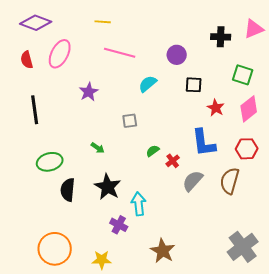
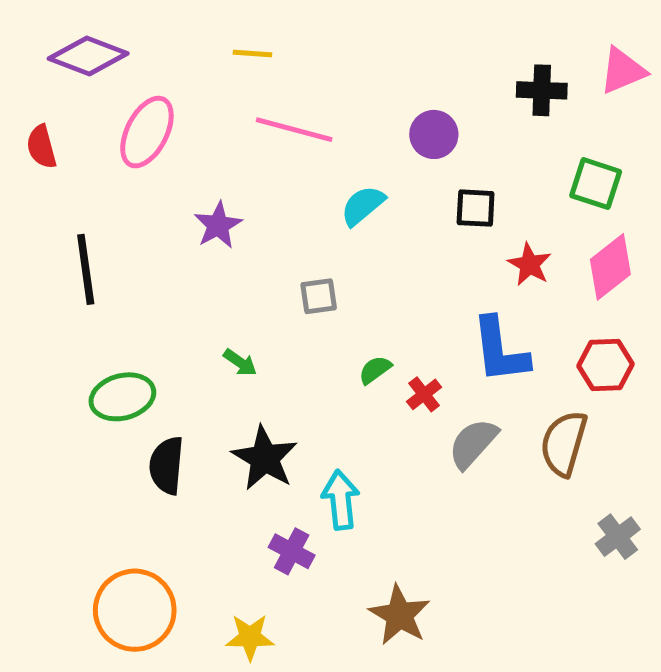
red semicircle: (27, 60) -> (42, 147), moved
gray cross: (243, 247) -> (618, 537), moved, size x0.6

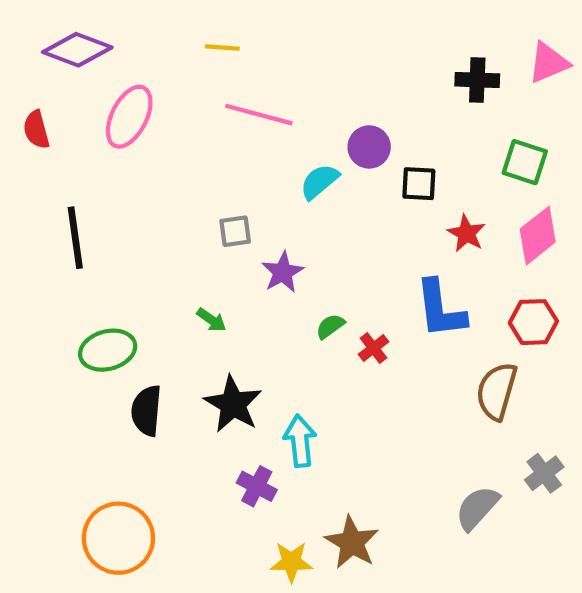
purple circle: (434, 134) -> (369, 147), moved
purple star: (218, 225) -> (283, 272), moved
gray square: (319, 296) -> (235, 231), moved
gray semicircle: (473, 443) -> (477, 508), moved
yellow star: (250, 637) -> (291, 562), moved

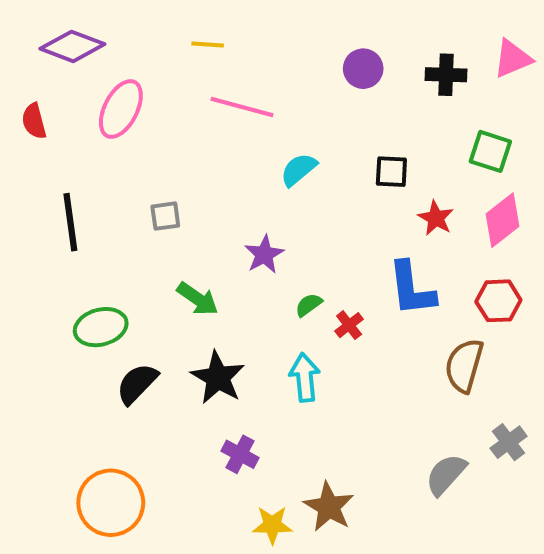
purple circle: (369, 147) -> (363, 69), moved
gray square: (235, 231) -> (165, 216), moved
green arrow: (211, 320) -> (198, 299), size x1.5
black semicircle: (147, 411) -> (137, 384), turned 39
cyan arrow: (300, 441) -> (305, 378), moved

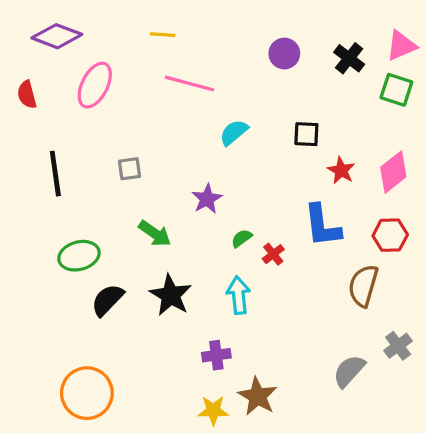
black cross: (446, 75) -> (349, 58), turned 36
green square: (490, 151) -> (396, 90), moved
purple cross: (240, 454) -> (216, 355), moved, turned -36

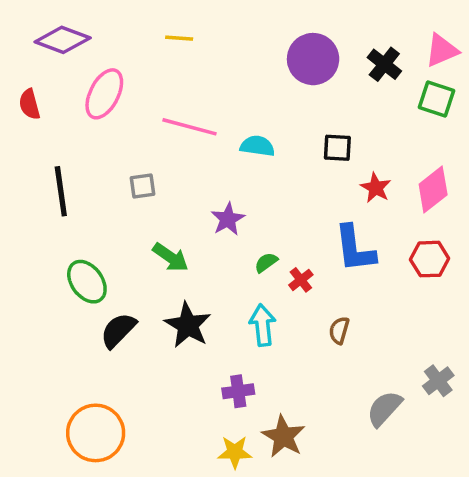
purple circle: (284, 54) -> (313, 59), size x1.5
pink line: (190, 84) -> (190, 127), moved
cyan semicircle: (234, 132) -> (257, 146), turned 48
green ellipse: (79, 256) -> (87, 282), turned 69
brown semicircle: (363, 286) -> (339, 330), moved, size x0.6

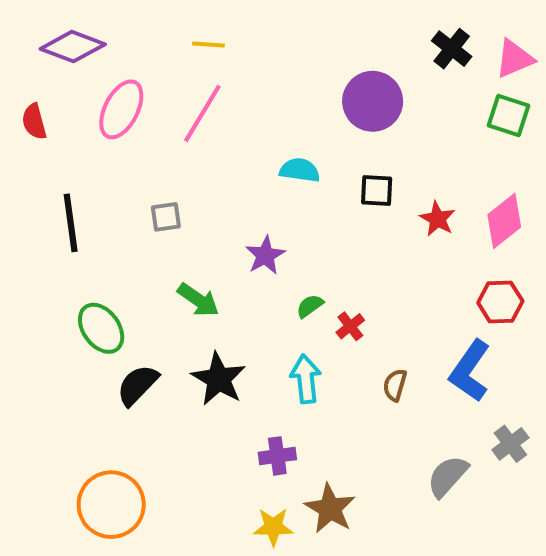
purple circle: (313, 59) -> (373, 101), moved
black cross: (384, 64) -> (452, 49), moved
pink line: (190, 127) -> (202, 113), moved, turned -74
black square: (337, 148) -> (377, 190), moved
blue L-shape: (355, 249) -> (470, 371), moved, turned 42

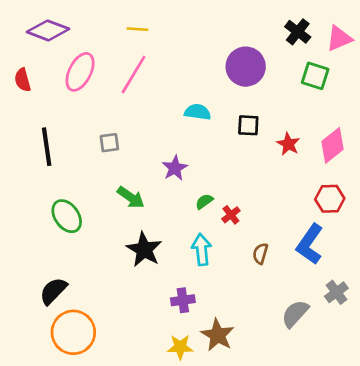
green square: (508, 115) -> (315, 76), moved
black semicircle: (138, 385) -> (53, 291), moved

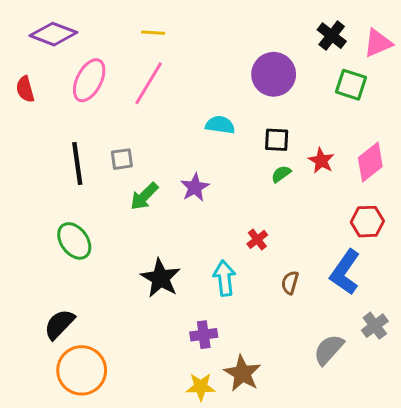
black line: (47, 147) -> (77, 164), moved
green arrow: (131, 197) -> (144, 196), moved, turned 100
green semicircle: (204, 201) -> (281, 174), moved

